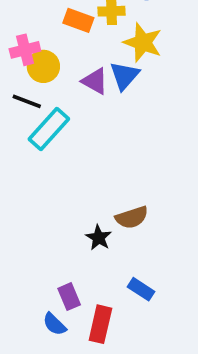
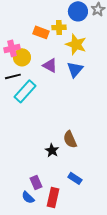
blue triangle: (124, 76) -> (75, 69), moved
black line: (27, 101) -> (13, 76), turned -35
brown semicircle: (132, 217) -> (70, 139), turned 84

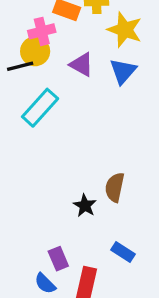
pink cross: (12, 48) -> (42, 31), moved
black line: (13, 76) -> (20, 66), moved
brown semicircle: (70, 139) -> (115, 187), turned 36

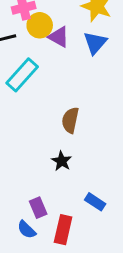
yellow circle: (35, 51) -> (40, 25), moved
brown semicircle: (115, 187) -> (70, 120), moved

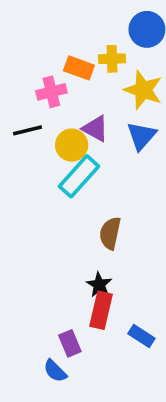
yellow circle: (40, 25) -> (72, 145), moved
cyan rectangle: (22, 75) -> (79, 176), moved
red rectangle: (63, 230) -> (101, 310), moved

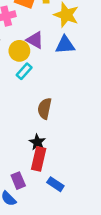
blue triangle: (141, 136) -> (65, 45), turned 45
cyan rectangle: (79, 176) -> (24, 71), size x0.6
blue rectangle: (141, 336) -> (55, 184), moved

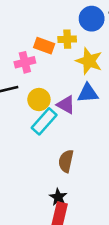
purple triangle: (35, 40) -> (66, 105), moved
cyan rectangle: (24, 71) -> (44, 121), size x1.5

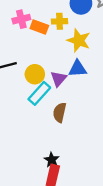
pink cross: (25, 62) -> (21, 19), moved
purple triangle: (66, 105) -> (58, 79), turned 42
brown semicircle: (66, 161) -> (60, 113), moved

